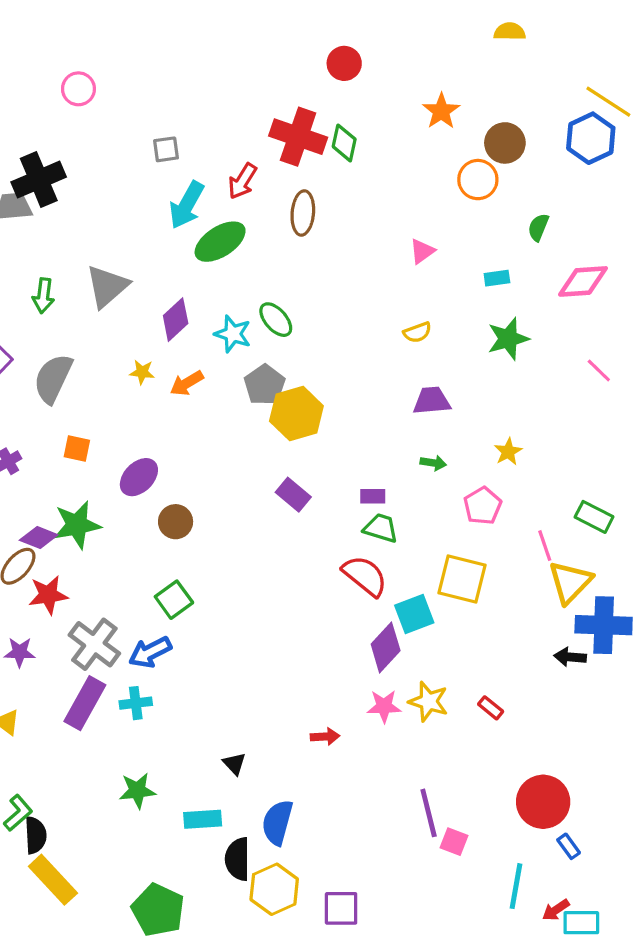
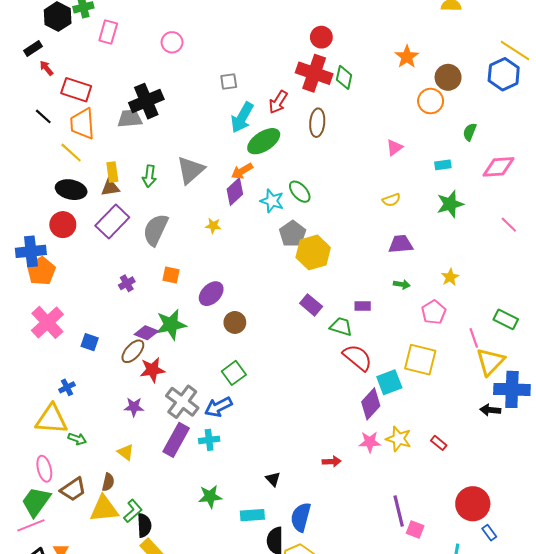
red circle: (344, 63) -> (321, 37), moved
orange arrow: (187, 383) -> (242, 171), moved
green trapezoid: (381, 528) -> (341, 327), moved

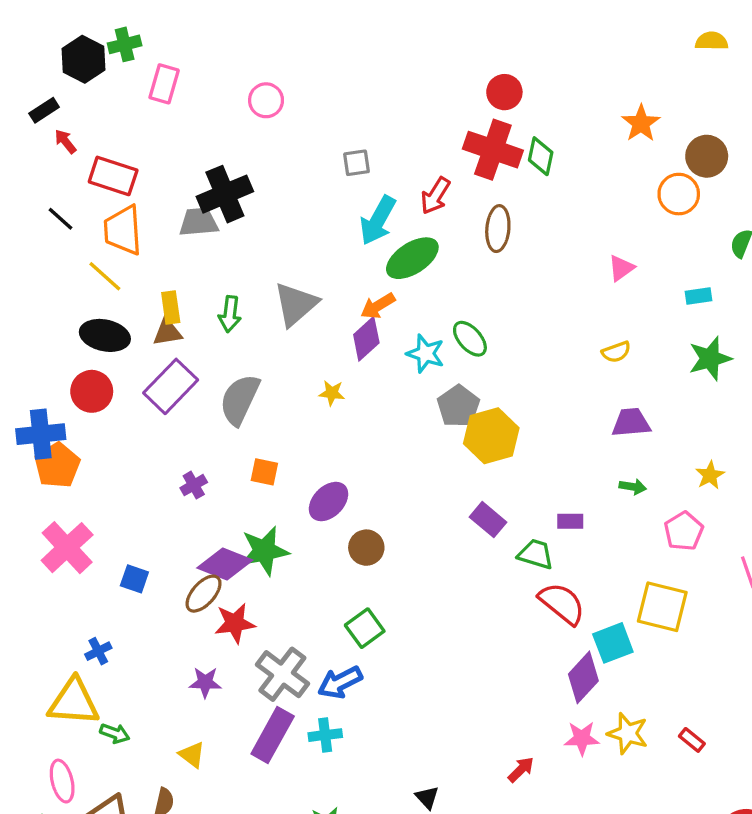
purple diamond: (146, 333) -> (225, 564), size x1.4
red arrow: (332, 462) -> (521, 770), turned -42

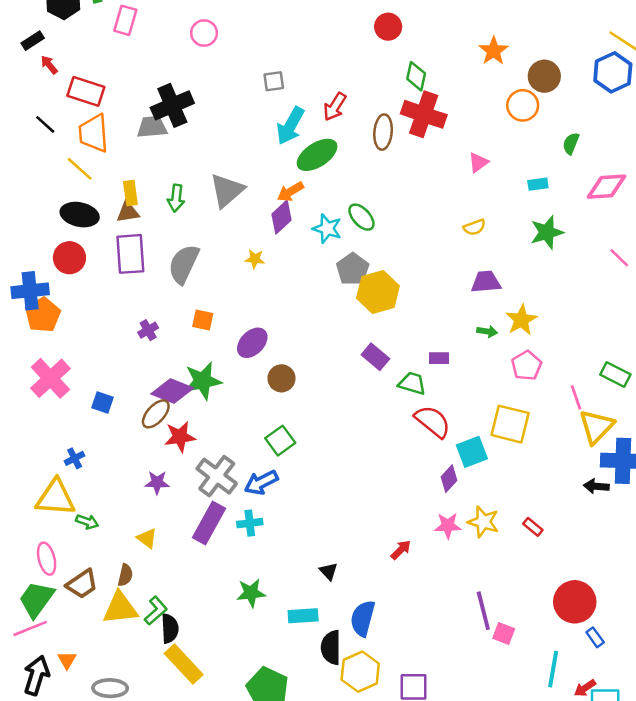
red cross: (493, 150) -> (424, 114), moved
purple rectangle: (171, 386) -> (130, 254), turned -48
yellow star: (710, 475) -> (521, 320), moved, size x1.4
purple diamond: (583, 677) -> (449, 479), size x0.7

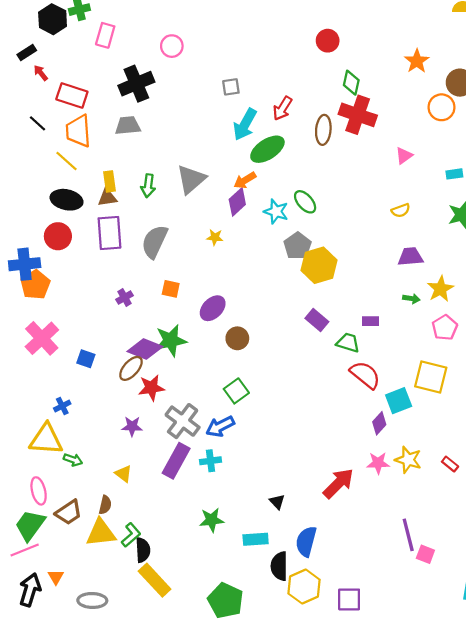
black cross: (172, 105) -> (136, 84), moved
red arrow: (401, 550) -> (338, 483), size x1.8

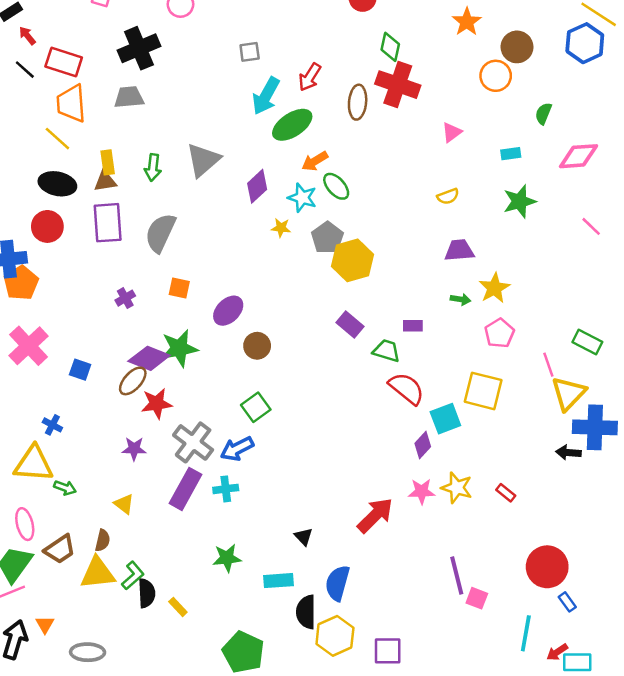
black line: (37, 123) -> (25, 70), moved
orange arrow: (245, 180) -> (315, 161), moved
yellow star: (215, 237) -> (281, 228), moved
blue cross: (62, 406) -> (52, 425), turned -35
yellow rectangle: (155, 580) -> (178, 607), moved, size x0.5

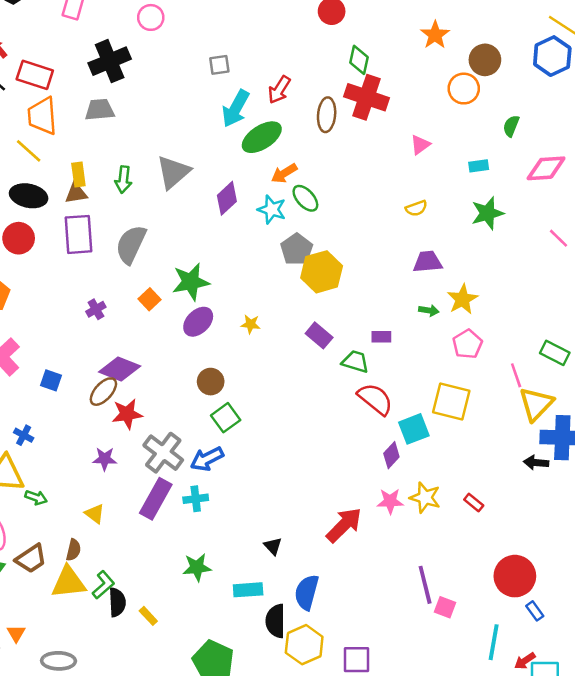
yellow star: (281, 228) -> (251, 324), moved
orange square: (179, 288) -> (150, 299), turned 35
brown circle: (257, 346) -> (211, 382), moved
green star: (179, 348) -> (191, 282), moved

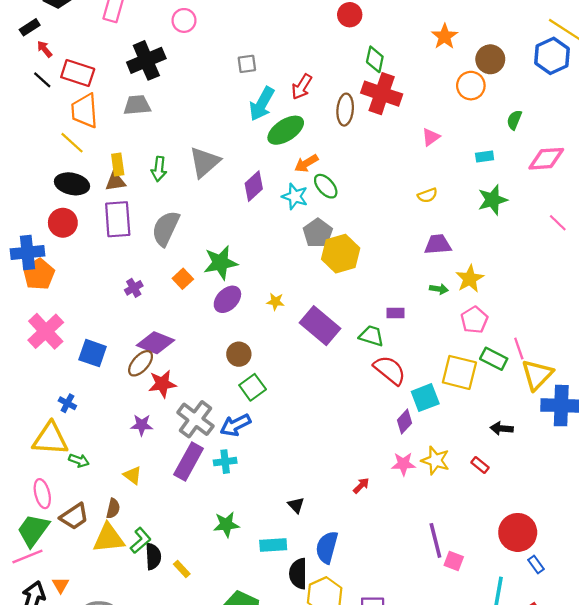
purple rectangle: (319, 335) -> (320, 326), moved, size x1.6
green rectangle: (555, 353) -> (494, 359), moved
blue square: (51, 380) -> (93, 353), size x1.4
black arrow: (536, 463) -> (502, 428), moved
red arrow: (344, 525) -> (361, 486), size x0.5

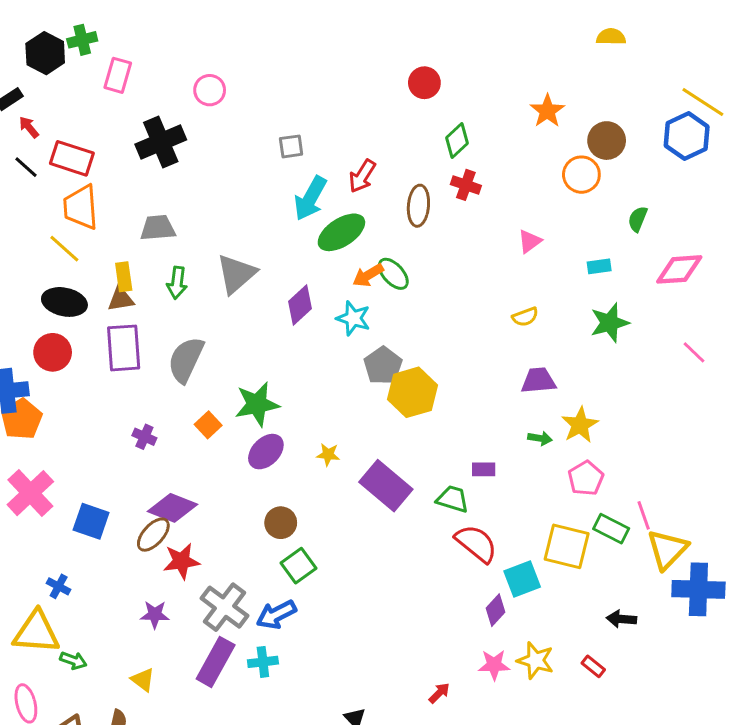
green diamond: (375, 59) -> (457, 141), turned 35
red cross: (382, 94) -> (466, 185), size x0.6
gray trapezoid: (137, 105) -> (158, 228), moved
green ellipse: (326, 186) -> (393, 274), moved
purple cross: (134, 288) -> (144, 437), turned -36

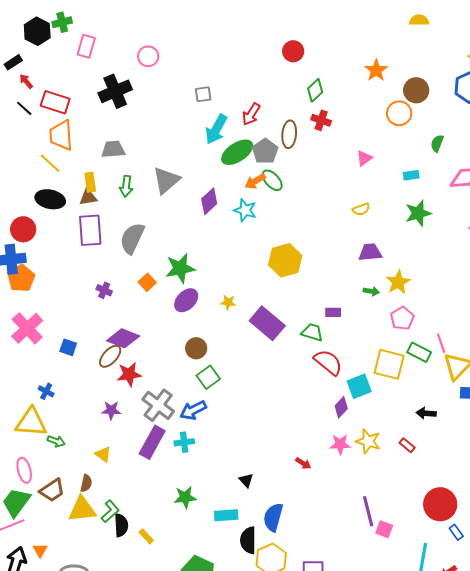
red circle: (53, 352) -> (23, 229), moved
gray pentagon: (383, 366) -> (265, 151), moved
blue square: (91, 521) -> (68, 347), size x0.7
red arrow: (439, 693) -> (303, 463), turned 77

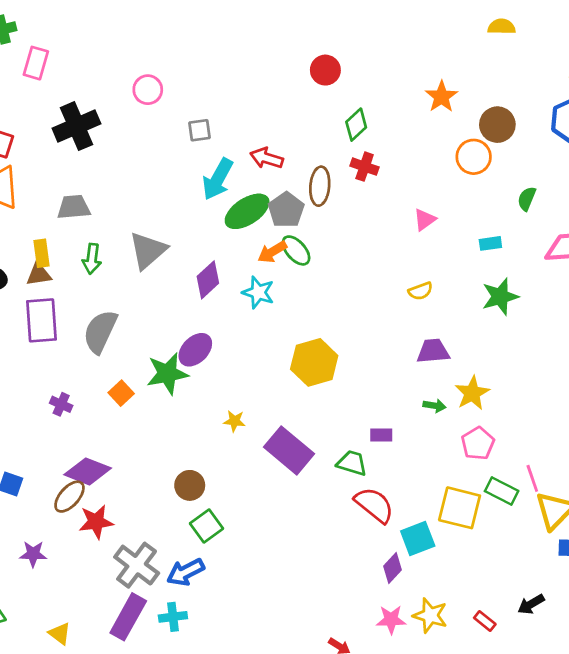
pink circle: (148, 56) -> (148, 90), moved
red arrow: (251, 114) -> (267, 158), turned 75
purple ellipse: (186, 300) -> (195, 350), moved
purple star: (111, 410) -> (33, 554), moved
black arrow: (426, 413) -> (531, 604), moved, turned -36

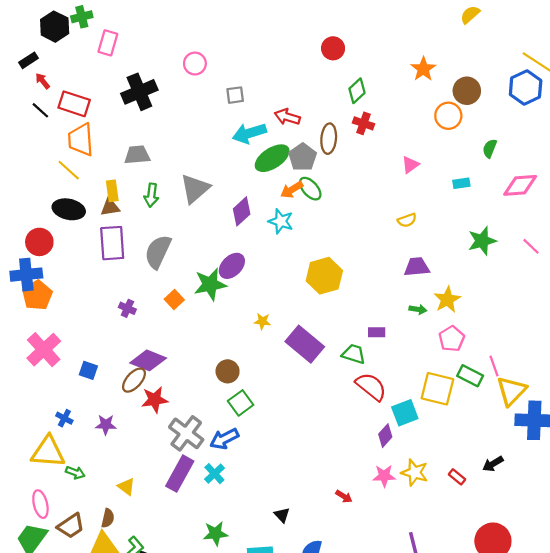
yellow semicircle: (502, 27) -> (470, 15), turned -42
cyan arrow: (218, 179) -> (249, 133), turned 44
green star: (500, 297) -> (482, 241), moved
cyan cross: (173, 617) -> (214, 474), turned -36

